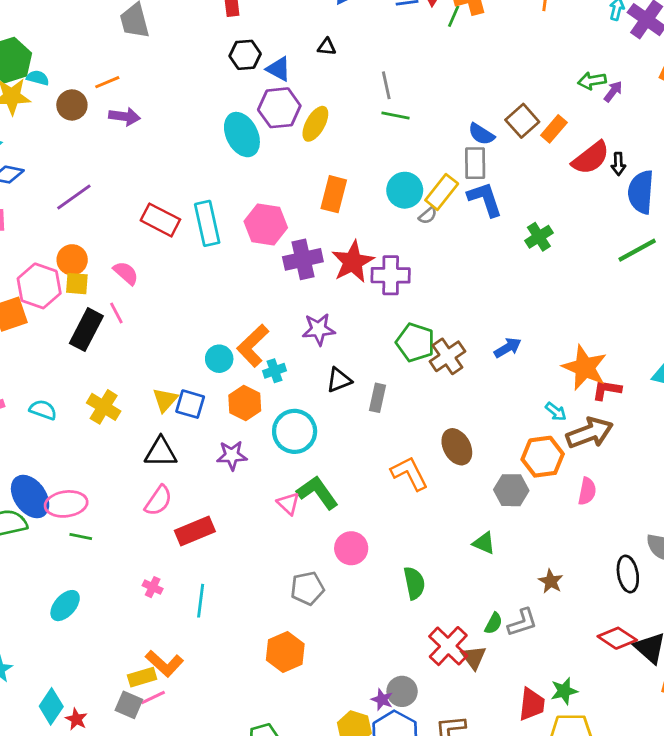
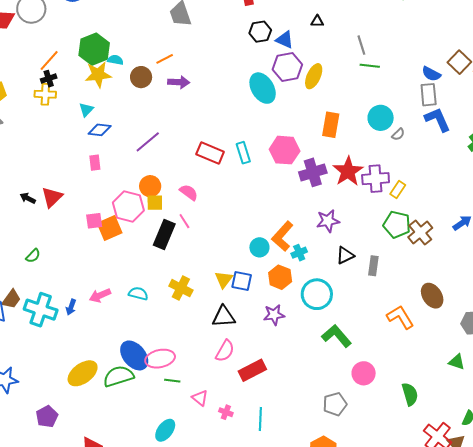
yellow rectangle: (442, 192) -> (398, 189), moved, size x0.7
cyan rectangle: (207, 223) -> (243, 153), size x0.7
pink triangle: (288, 503) -> (200, 398), moved

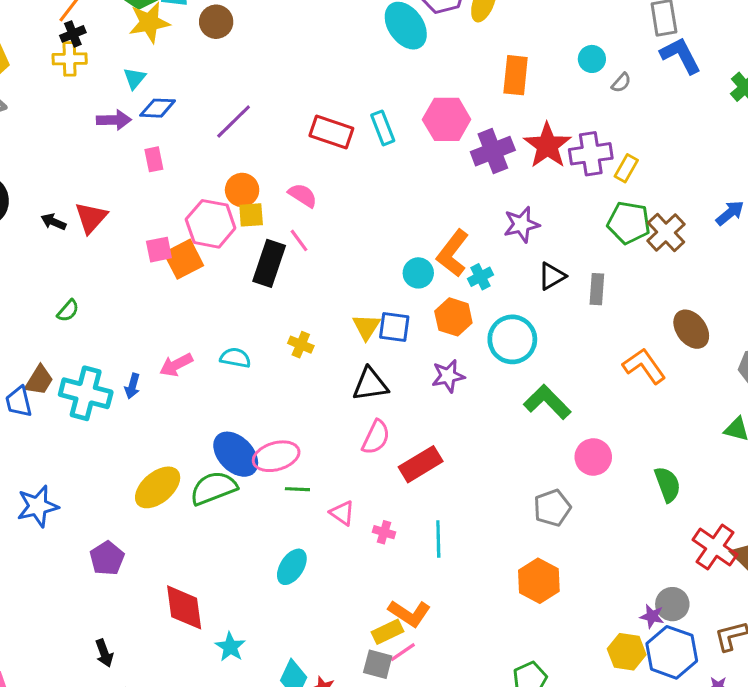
purple arrow: (179, 82) -> (114, 120), moved
cyan circle: (381, 118) -> (592, 59), size x0.7
yellow cross: (181, 288) -> (301, 345), size x0.7

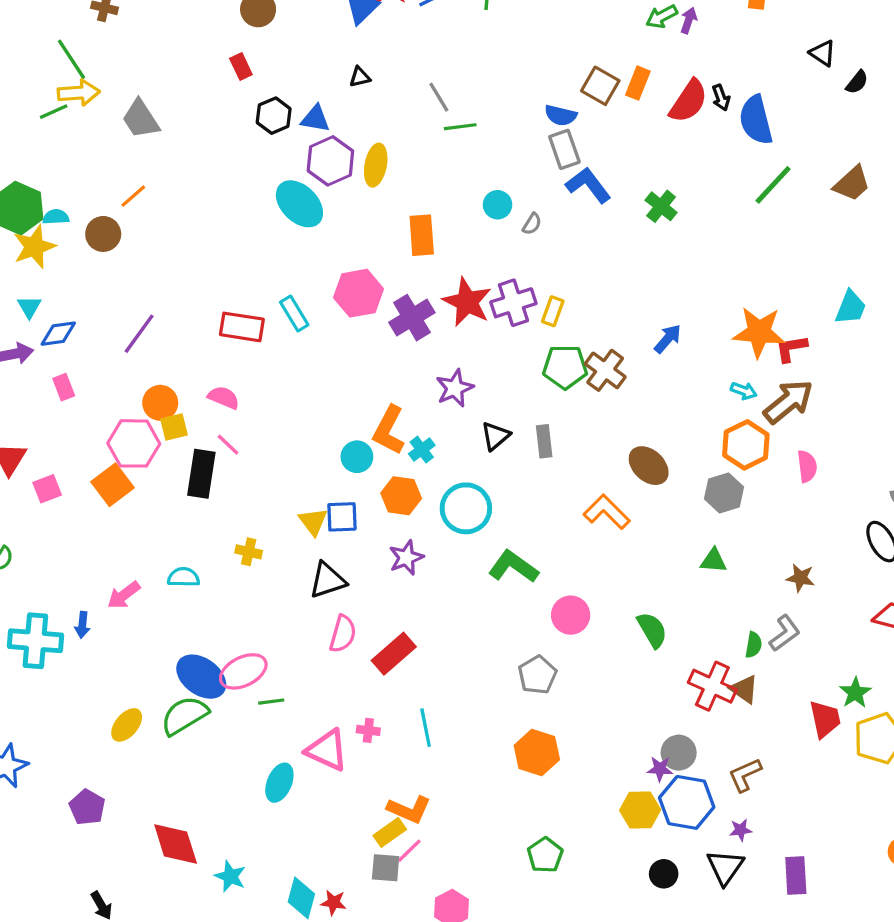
pink square: (159, 250) -> (47, 489), moved
yellow ellipse: (158, 487) -> (127, 725), size x0.7
pink triangle: (342, 513) -> (327, 750), moved, size x1.6

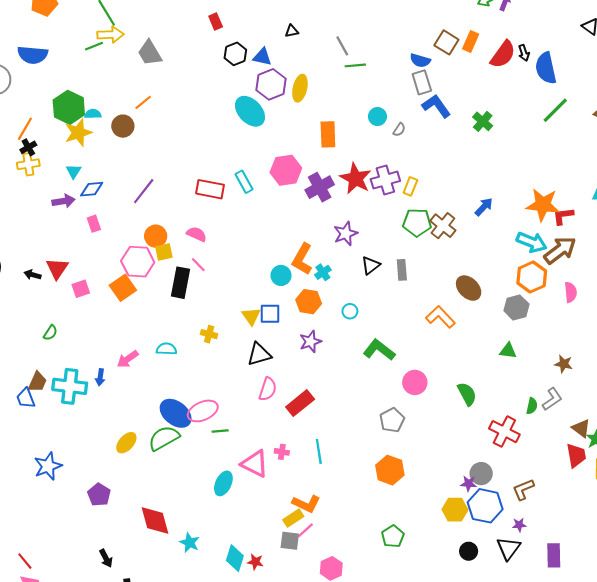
cyan arrow: (744, 391) -> (532, 242), size x1.8
cyan circle: (466, 508) -> (350, 311), size x0.5
brown triangle: (744, 689) -> (581, 428), moved

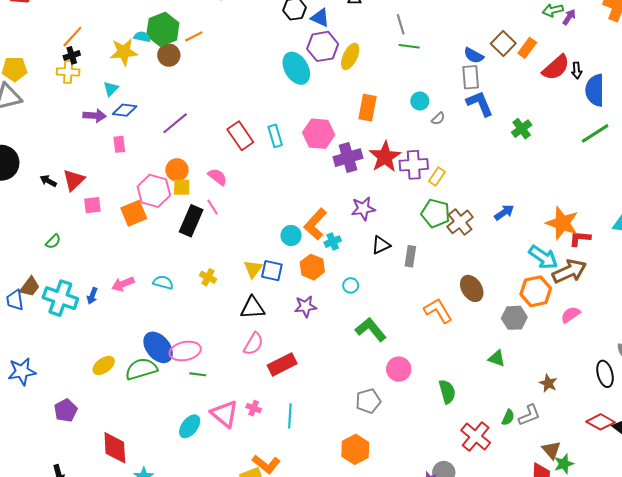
green hexagon: (69, 107) -> (163, 29), moved
red rectangle: (210, 189) -> (240, 136), turned 32
pink semicircle: (571, 292) -> (571, 315), turned -132

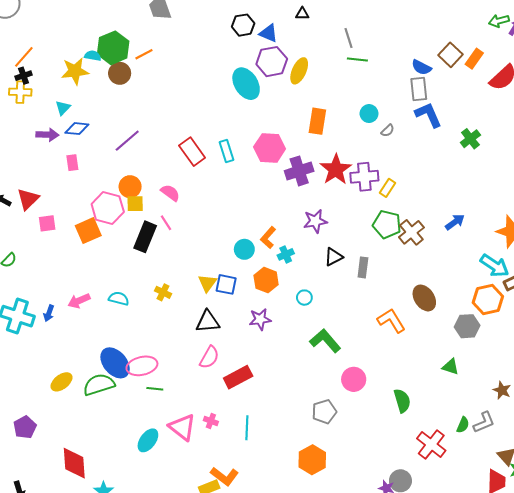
orange L-shape: (315, 224) -> (268, 238), size x0.7

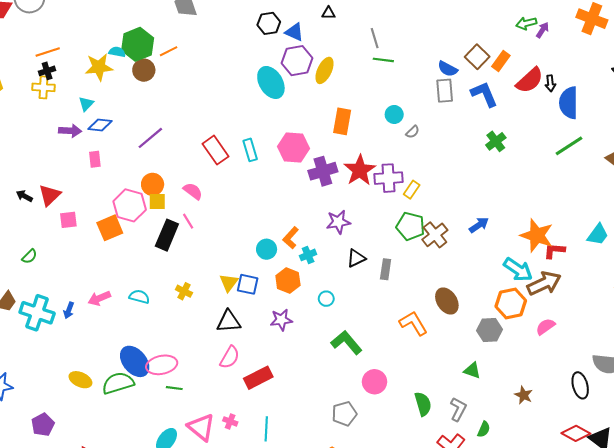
orange line: (24, 57) -> (48, 52), turned 30
blue L-shape: (428, 115) -> (484, 94), moved
yellow ellipse: (62, 382) -> (80, 380), turned 60
gray L-shape: (484, 422) -> (458, 409), moved, turned -40

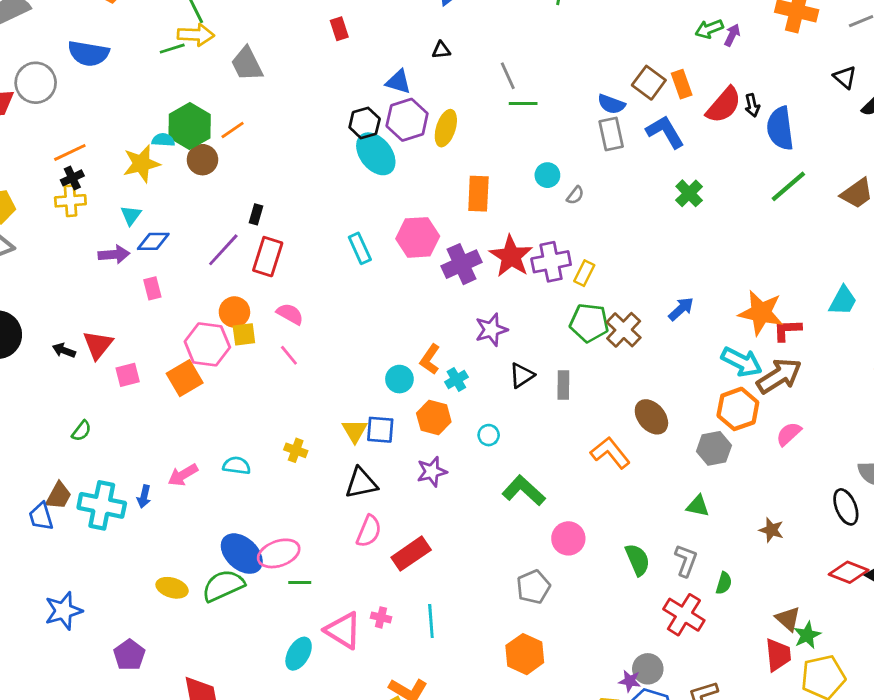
black hexagon: (269, 23) -> (365, 123), moved
orange rectangle: (501, 61) -> (682, 84), turned -48
red rectangle: (215, 150) -> (268, 257), moved, turned 60
black rectangle: (167, 235) -> (256, 214), moved, size x0.5

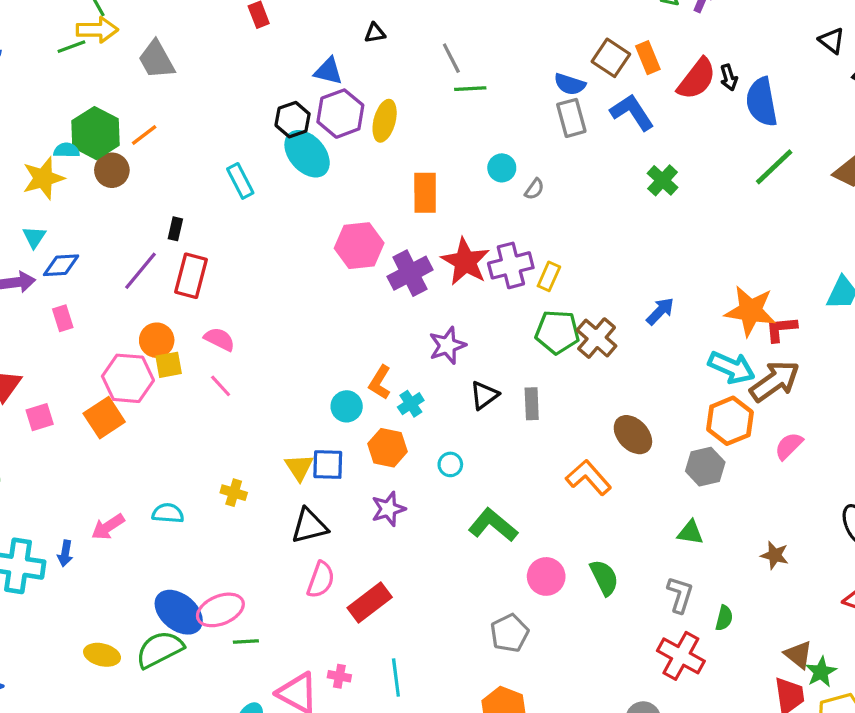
cyan rectangle: (360, 248) -> (240, 181), moved
green semicircle: (638, 560) -> (604, 578), moved

